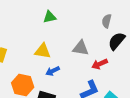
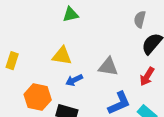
gray triangle: (81, 48) -> (108, 67), moved
red arrow: (100, 64) -> (147, 76), moved, turned -35

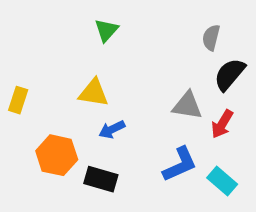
green triangle: (70, 14) -> (106, 30), turned -35
gray triangle: (108, 67) -> (187, 106), moved

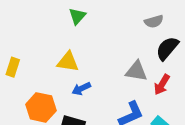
gray semicircle: (211, 38) -> (154, 21), turned -120

